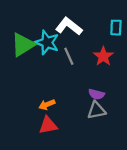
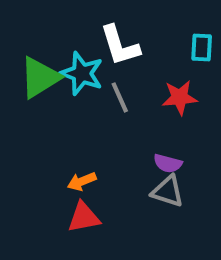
white L-shape: (69, 26) -> (120, 46), turned -145
red star: (103, 56) -> (180, 97), turned 30
gray triangle: (96, 110) -> (168, 191), turned 30

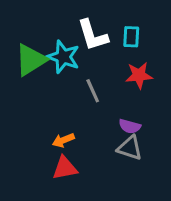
cyan rectangle: (202, 48) -> (131, 37), moved
gray line: (120, 97) -> (93, 91), moved

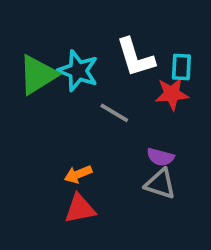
white L-shape: (93, 35) -> (135, 57), moved
cyan rectangle: (131, 37) -> (181, 67), moved
gray line: (93, 91) -> (114, 113), turned -35

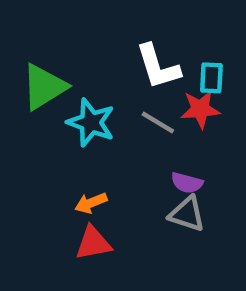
cyan star: (78, 71) -> (91, 123), moved
gray line: (114, 113) -> (158, 123), moved

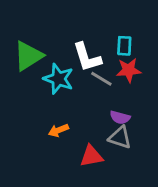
white L-shape: (158, 67) -> (87, 57), moved
cyan rectangle: (211, 78) -> (124, 46), moved
red triangle: (93, 243) -> (91, 156), moved

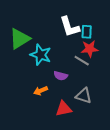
white L-shape: (87, 57) -> (70, 27), moved
gray line: (101, 79) -> (82, 61), moved
purple semicircle: (120, 117) -> (61, 76), moved

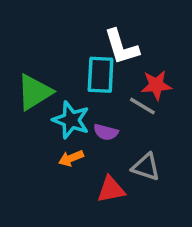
cyan rectangle: (87, 32) -> (101, 75), moved, size x1.5
green triangle: (20, 39) -> (34, 92), moved
cyan star: (41, 55) -> (71, 120), moved

